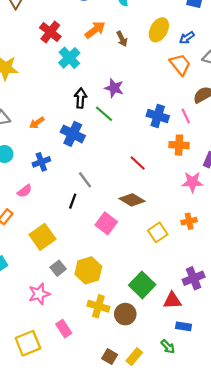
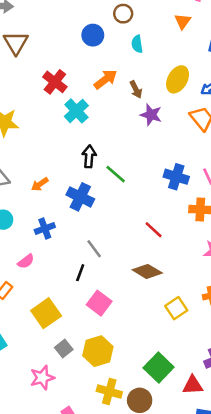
purple star: (114, 88) -> (151, 115), moved
pink square: (106, 223) -> (99, 303), moved

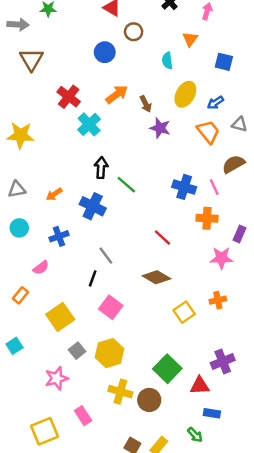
cyan semicircle: (137, 44) -> (167, 61), moved

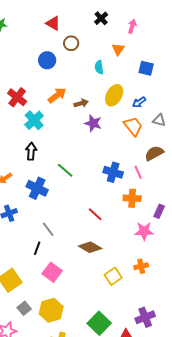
brown arrow: (146, 104) -> (81, 103), turned -80
black arrow: (101, 168) -> (31, 151), moved

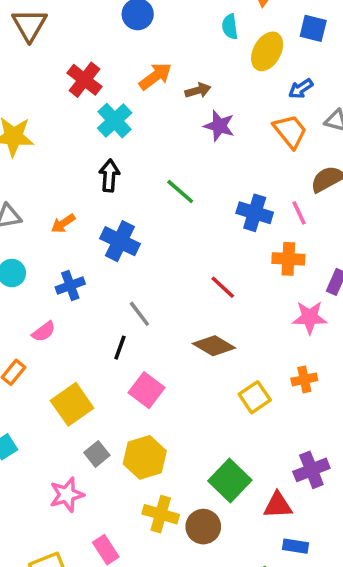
yellow ellipse: (114, 95) -> (267, 51), moved
green line: (65, 170) -> (180, 191), moved

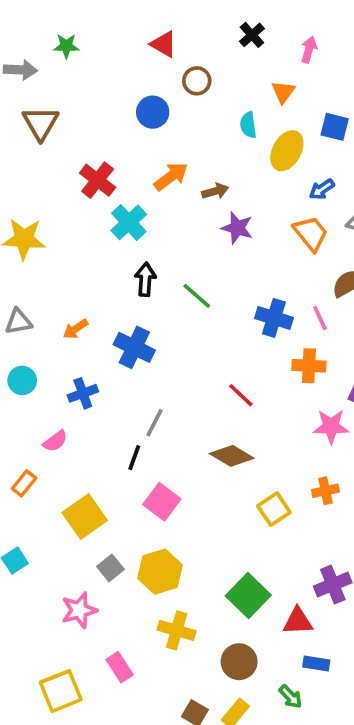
black arrow: (109, 176) -> (145, 279), moved
gray line: (139, 314) -> (155, 423), turned 64
brown circle: (203, 527) -> (239, 662), moved

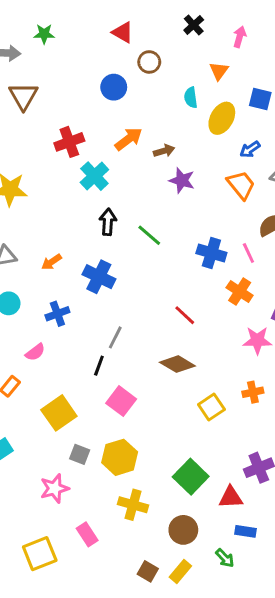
red cross: (98, 180) -> (69, 142), turned 32
orange cross: (309, 366) -> (240, 292), turned 30
gray square: (110, 568) -> (80, 454), turned -30

